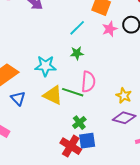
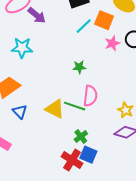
cyan line: (77, 28) -> (84, 26), moved
cyan star: (45, 66) -> (22, 48), moved
blue square: (87, 141) -> (88, 155), turned 30

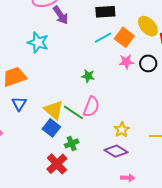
blue square: (88, 155) -> (51, 128), moved

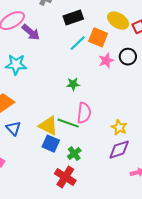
purple diamond: (116, 151) -> (119, 150), turned -35

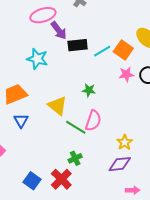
black rectangle: (73, 17) -> (78, 45), moved
yellow triangle: (48, 126) -> (57, 106), moved
blue square: (51, 144) -> (32, 181), moved

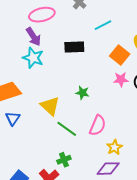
purple arrow: (59, 30) -> (33, 37), moved
cyan line: (102, 51) -> (103, 25), moved
pink semicircle: (93, 121) -> (98, 125), moved

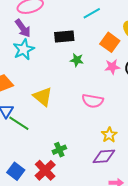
cyan star: (33, 58) -> (24, 49), turned 30
green star: (82, 93) -> (77, 60), moved
pink semicircle: (98, 125) -> (93, 101), moved, turned 80
green line: (67, 129) -> (19, 123), moved

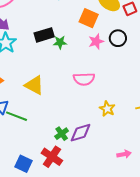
black rectangle: (64, 37) -> (44, 35), moved
purple diamond: (104, 156) -> (81, 133), moved

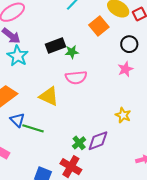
orange square: (89, 18) -> (99, 26), turned 30
pink star: (96, 42) -> (125, 69), moved
pink semicircle: (84, 79) -> (76, 77), moved

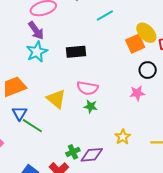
orange square: (99, 26) -> (135, 44), moved
green star: (72, 52) -> (91, 106), moved

